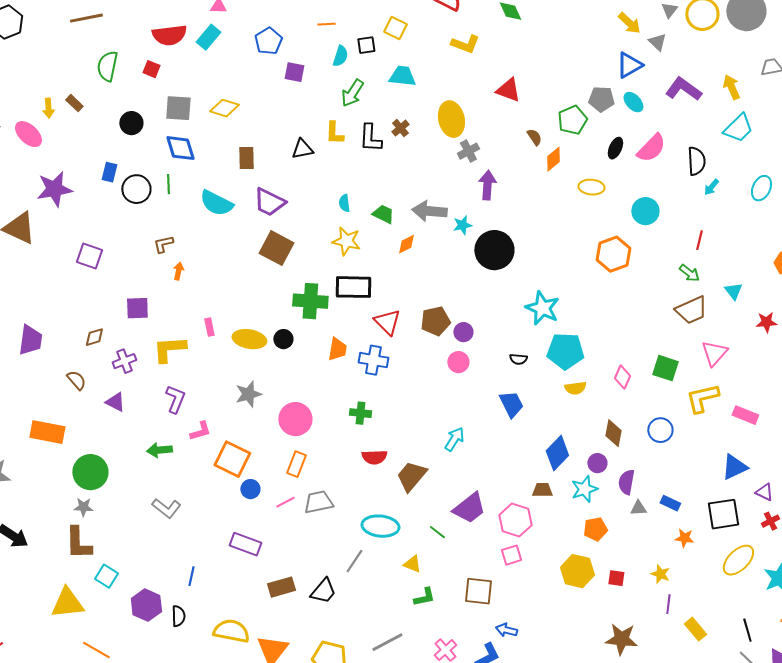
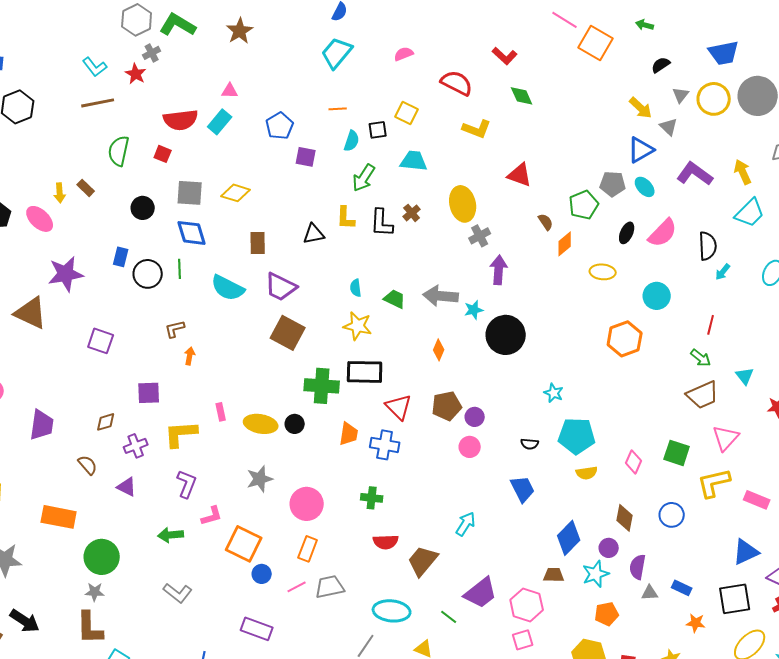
orange diamond: (406, 244) -> (439, 350), moved, turned -40
cyan star: (542, 308) -> (554, 393), size x0.6

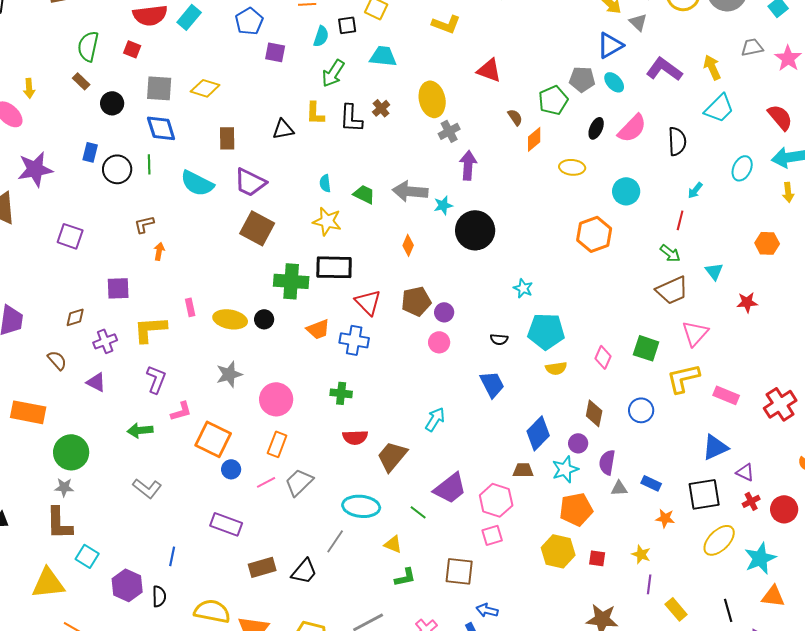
brown rectangle: (86, 188) -> (81, 81), moved
cyan arrow: (723, 272) -> (695, 190), moved
orange trapezoid: (349, 434) -> (318, 329), turned 60
gray trapezoid: (330, 587) -> (299, 482), turned -32
orange pentagon: (607, 614) -> (576, 509), size x1.4

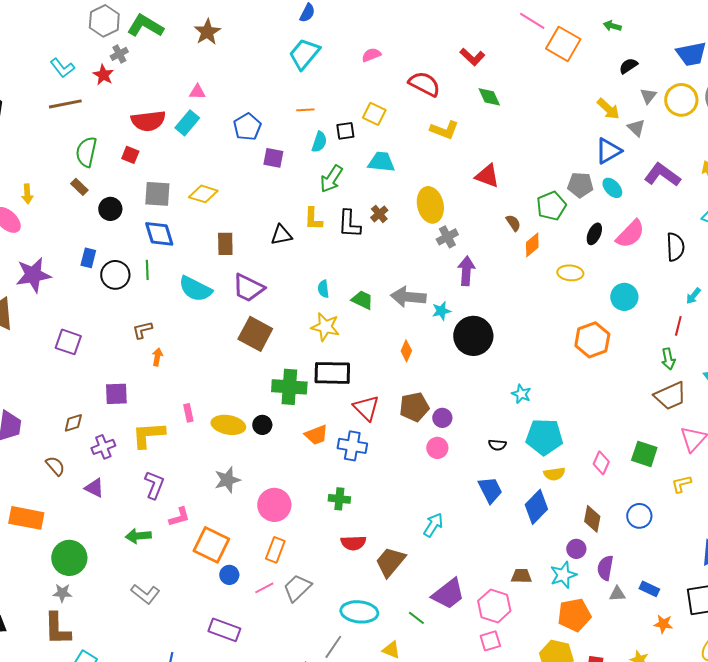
green arrow: (670, 253) -> (668, 359), turned 40
yellow L-shape: (683, 378) -> (681, 484), size x0.6
blue diamond: (538, 433) -> (536, 507), moved

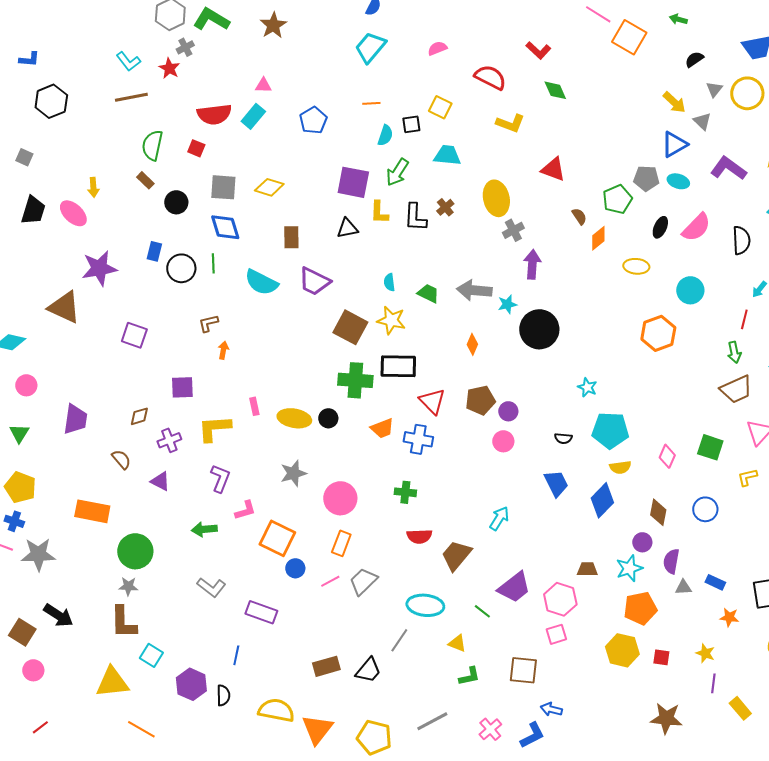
purple square: (273, 158) -> (353, 182), moved, size x1.6
cyan ellipse: (612, 188) -> (678, 181), turned -30
brown square: (255, 334) -> (350, 327), moved
purple rectangle: (224, 630) -> (261, 612), moved

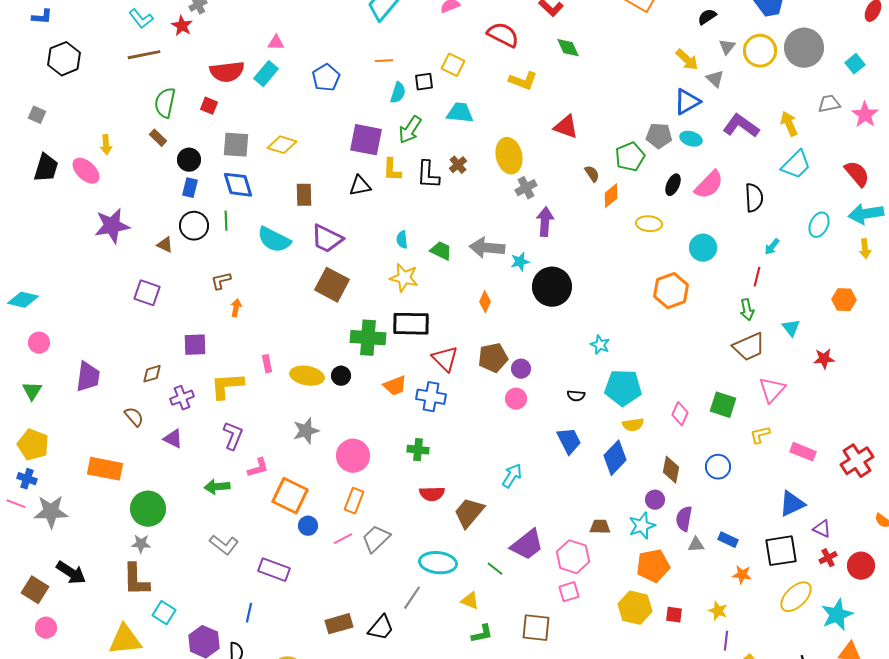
blue rectangle: (154, 251) -> (190, 188), moved
brown triangle: (64, 307) -> (165, 245), moved, size x0.5
brown square: (350, 327) -> (332, 285), moved

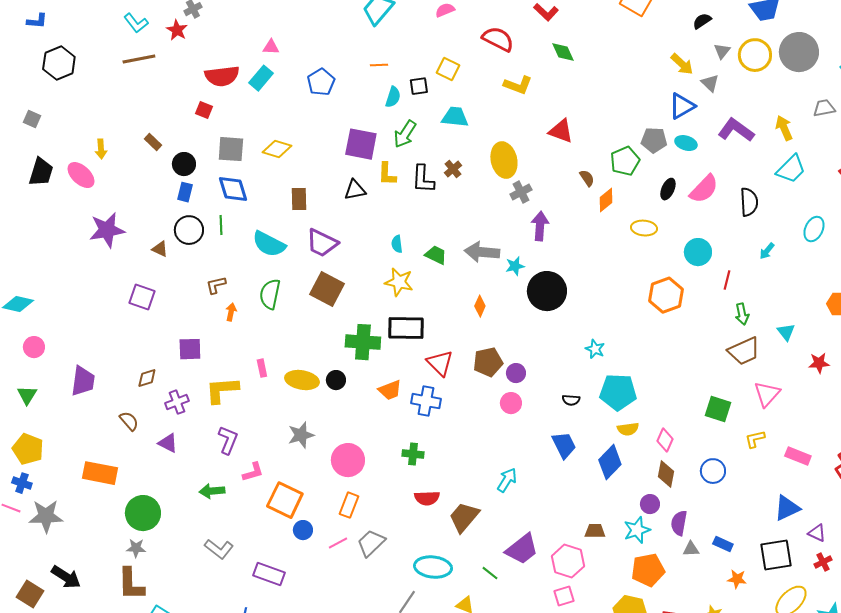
green semicircle: (165, 103) -> (270, 294), moved
red line: (757, 277) -> (727, 280), moved
pink diamond: (680, 414) -> (665, 440), moved

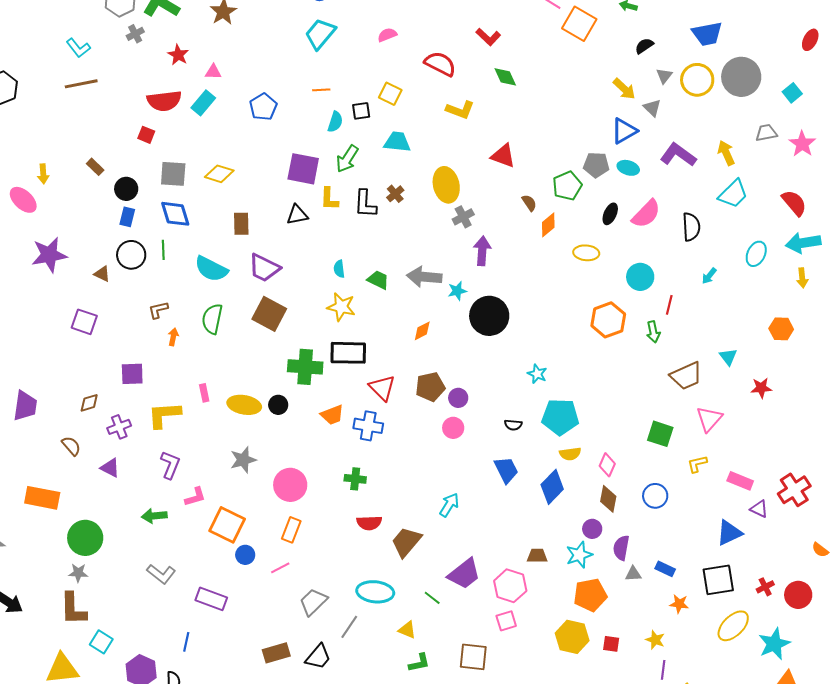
red star: (177, 30) -> (178, 55), moved
orange diamond: (480, 306) -> (422, 331), turned 40
green arrow: (742, 314) -> (653, 332), moved
purple triangle: (817, 533) -> (759, 509), moved
gray trapezoid: (371, 543) -> (313, 602), moved

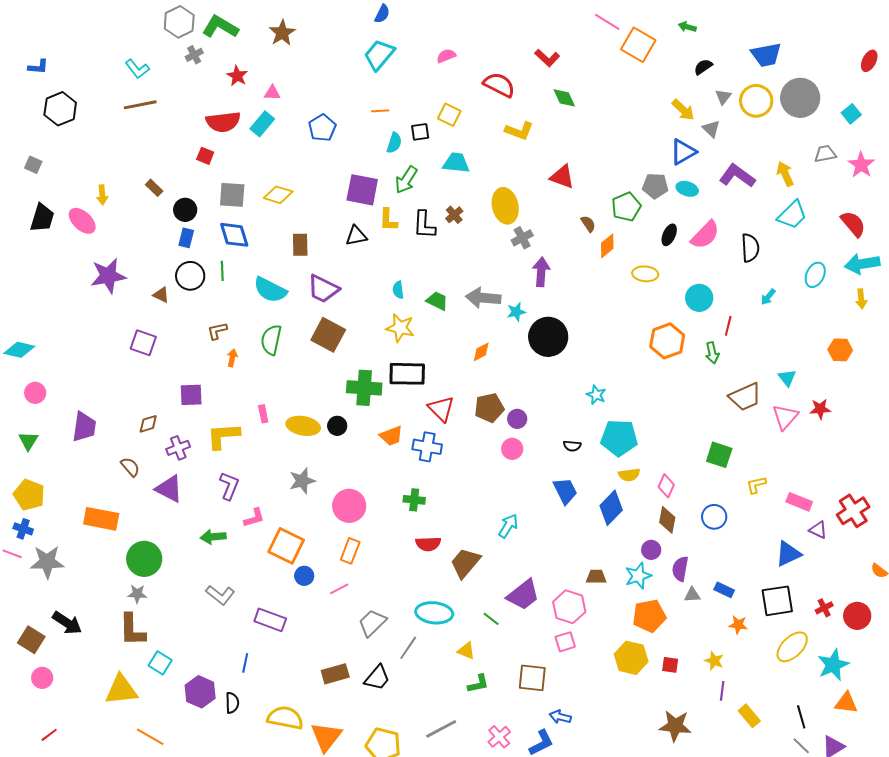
pink triangle: (709, 419) -> (785, 417), moved
purple triangle: (110, 468) -> (169, 489), size x1.4

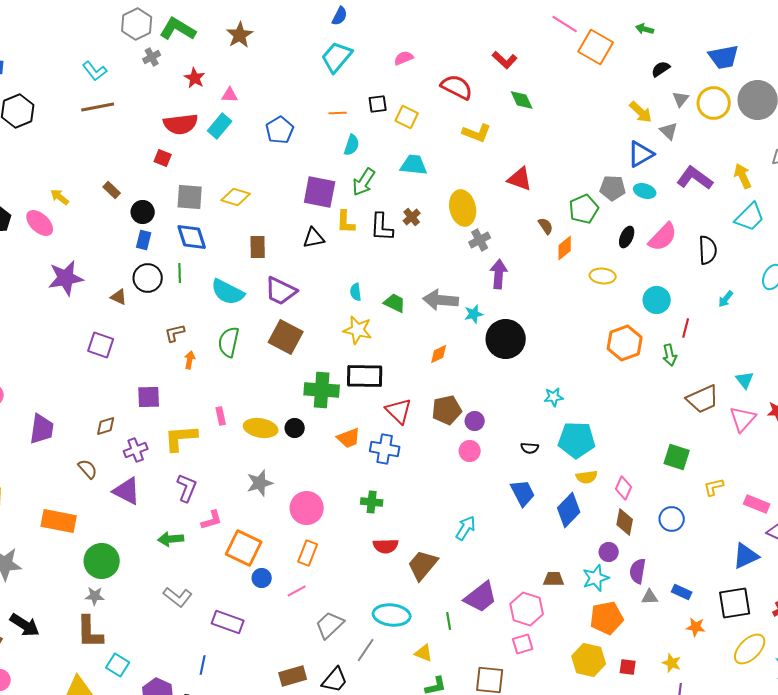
black square: (420, 132) -> (378, 104), moved
yellow arrow: (102, 195) -> (60, 197), turned 132
cyan star: (596, 395) -> (554, 397), turned -30
green line: (491, 619) -> (449, 621), turned 42

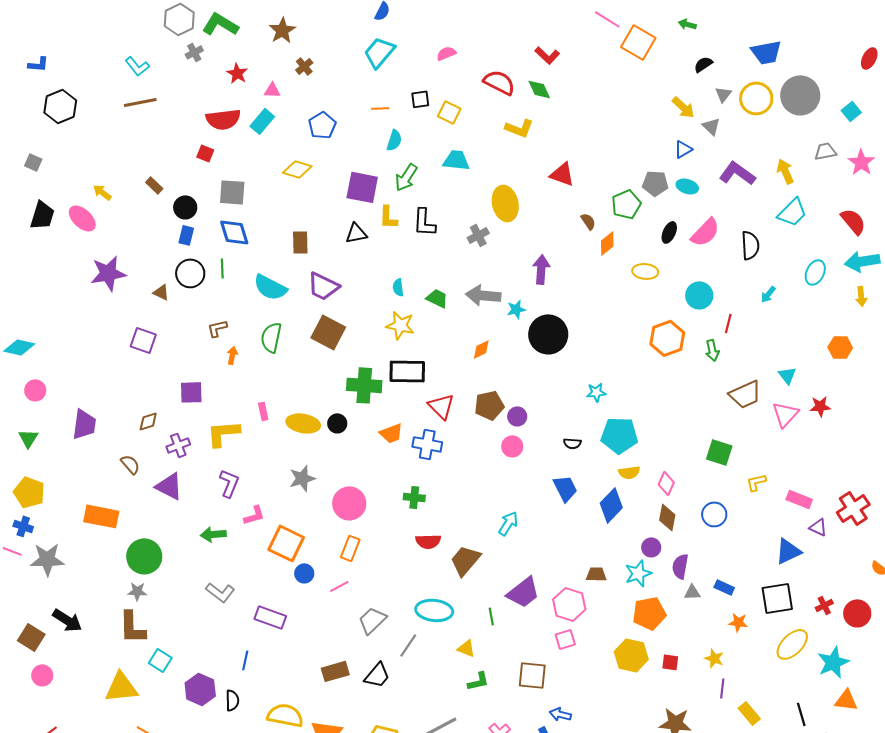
green diamond: (522, 100) -> (539, 89), moved
blue triangle: (641, 154) -> (683, 149), size x0.7
yellow diamond: (236, 197) -> (297, 169), moved
brown cross: (412, 217) -> (304, 66), moved
gray cross: (480, 240) -> (478, 235), moved

